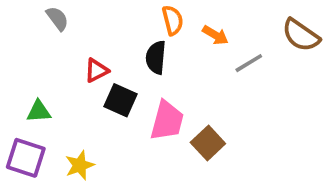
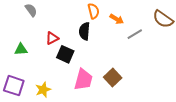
green triangle: (39, 111) -> (21, 49), moved
pink trapezoid: (167, 121) -> (83, 80), moved

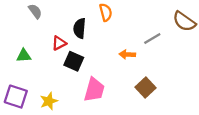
orange arrow: (117, 19) -> (127, 54), moved, turned 152
black semicircle: (84, 31) -> (80, 28), moved
brown square: (113, 78) -> (146, 87), moved

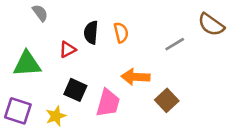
orange semicircle: (106, 12) -> (121, 32), moved
orange arrow: (127, 54) -> (135, 77), moved, size x1.5
green triangle: (24, 56) -> (27, 64), size x1.6
black square: (74, 61) -> (75, 90), moved

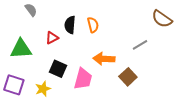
gray line: (175, 44) -> (140, 45), moved

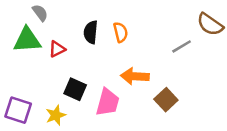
red triangle: (52, 38) -> (57, 49), moved
gray line: (140, 45) -> (182, 46), moved
green triangle: (21, 49) -> (27, 40), moved

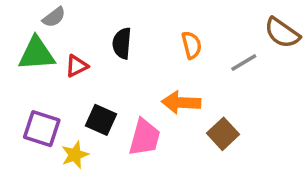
gray semicircle: (40, 13) -> (54, 17), turned 90
orange semicircle: (121, 32) -> (192, 45), moved
purple square: (18, 110) -> (42, 129), moved

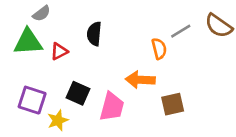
orange semicircle: (192, 45) -> (159, 49), moved
gray line: (244, 62) -> (181, 31), moved
brown square: (223, 134) -> (173, 104), turned 30

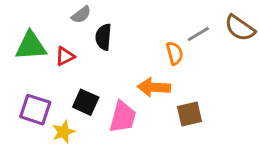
gray semicircle: (42, 14) -> (81, 15), moved

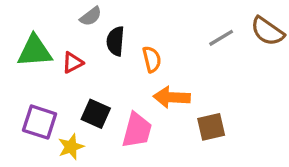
orange semicircle: (175, 53) -> (152, 59), moved

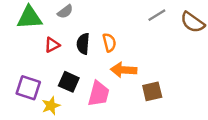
gray line: (221, 38) -> (157, 15), moved
black semicircle: (115, 41) -> (83, 44), moved
green triangle: (35, 51) -> (29, 18), moved

